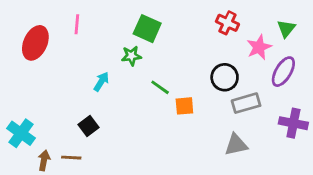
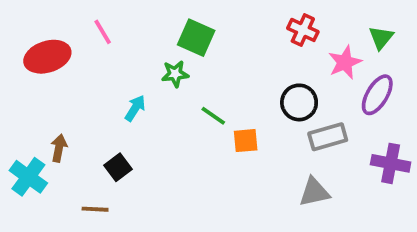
pink line: (77, 24) -> (103, 32), turned -36
red ellipse: (35, 43) -> (47, 57), turned 48
brown arrow: (44, 160) -> (59, 148), moved

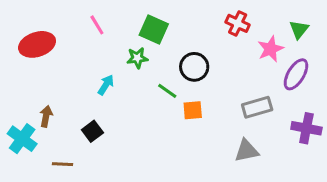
pink line: (103, 32) -> (97, 25), moved
black circle: (299, 102) -> (194, 67), moved
brown line: (95, 209) -> (62, 164), moved

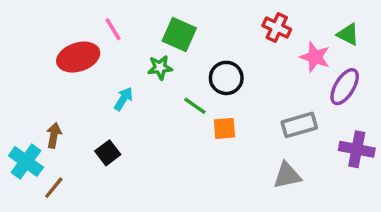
green triangle: (299, 29) -> (348, 34), turned -42
red ellipse: (37, 44) -> (78, 57), moved
pink star: (271, 49) -> (315, 57), turned -30
brown line: (62, 164) -> (54, 188), moved, turned -54

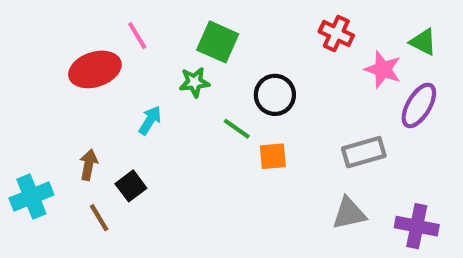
brown arrow: (54, 135) -> (89, 165), moved
purple cross: (357, 149) -> (417, 226), moved
cyan cross: (26, 162) -> (31, 196), turned 32
brown line: (54, 188) -> (99, 218), moved, turned -70

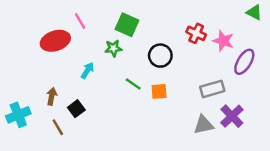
red cross: (336, 33) -> (196, 33), moved
green triangle: (423, 42) -> (254, 12), moved
green line: (237, 129) -> (133, 84), moved
purple cross: (417, 226) -> (232, 116), moved, turned 35

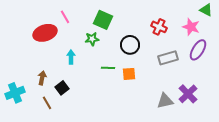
pink star: (223, 41) -> (191, 27), moved
cyan arrow: (87, 70) -> (71, 57), turned -32
green line: (133, 84) -> (108, 68), turned -32
gray rectangle: (212, 89) -> (168, 58), moved

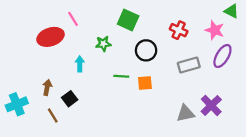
green square: (103, 20) -> (128, 20), moved

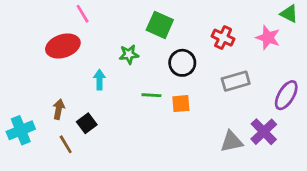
pink line: (73, 19) -> (83, 14), moved
purple ellipse: (222, 56) -> (286, 95), moved

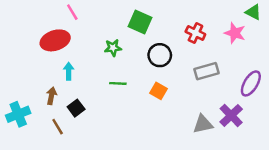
cyan arrow: (99, 80) -> (69, 71), moved
green line: (151, 95) -> (118, 83), moved
orange square: (181, 104) -> (159, 91), turned 35

